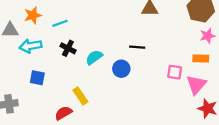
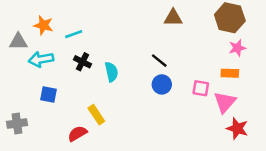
orange star: (33, 15) -> (43, 25), turned 30
black line: (137, 47) -> (159, 61), turned 35
cyan semicircle: (94, 57) -> (111, 72), turned 114
blue circle: (121, 69) -> (162, 84), moved

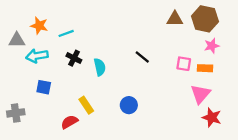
brown triangle: (173, 18) -> (175, 19), moved
blue circle: (162, 84) -> (129, 105), moved
pink square: (201, 88) -> (184, 64), moved

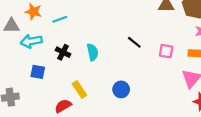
black cross: (74, 58) -> (63, 52), moved
pink square: (184, 64) -> (166, 51), moved

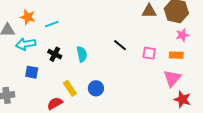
blue circle: (121, 89) -> (96, 88), moved

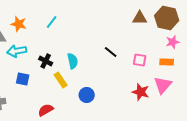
cyan line: (52, 24) -> (52, 22), moved, turned -32
yellow rectangle: (70, 88) -> (61, 80), moved
red star: (182, 99) -> (141, 92), moved

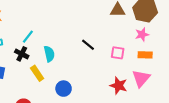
cyan line: (52, 22) -> (28, 37), moved
pink star: (173, 42) -> (142, 35), moved

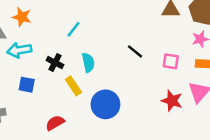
cyan line: (28, 37) -> (73, 29), moved
blue circle: (64, 89) -> (105, 104), size x1.5

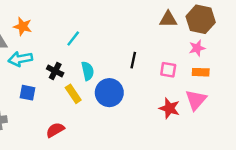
black line: (135, 51) -> (133, 60), turned 63
blue circle: (105, 104) -> (109, 93), moved

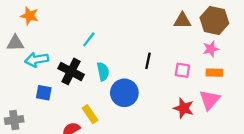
orange star: (23, 26) -> (30, 16), moved
black cross: (55, 71) -> (71, 71), size x1.5
yellow rectangle: (73, 94) -> (90, 114), moved

